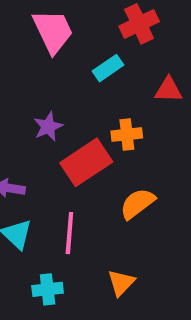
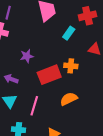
cyan rectangle: (108, 68) -> (69, 33), turned -32
purple star: (48, 127) -> (27, 56), moved

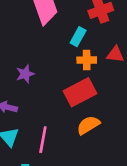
orange cross: (71, 66) -> (87, 60), moved
red rectangle: (49, 75) -> (80, 92), moved

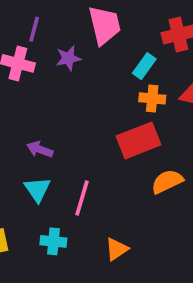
purple star: (25, 74) -> (68, 58), moved
orange semicircle: (88, 125) -> (167, 182), moved

